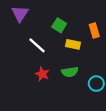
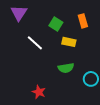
orange rectangle: (94, 31) -> (83, 21), moved
red star: (42, 74) -> (39, 92), moved

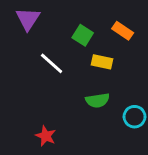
orange rectangle: (83, 21) -> (123, 31), turned -40
red star: (39, 92) -> (46, 136), moved

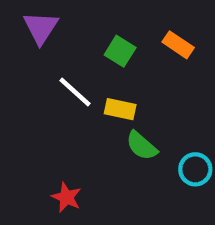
yellow rectangle: (102, 62) -> (120, 109), moved
green semicircle: (97, 100) -> (142, 146), turned 50

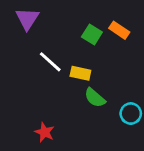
green square: (120, 51) -> (92, 34), moved

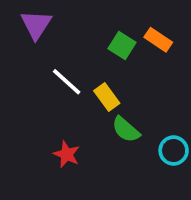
yellow rectangle: (80, 73) -> (107, 97), turned 42
red star: (45, 132) -> (67, 154), moved

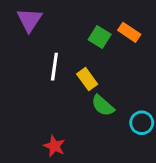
white line: (67, 82) -> (54, 67), turned 56
red star: (67, 154) -> (54, 146), moved

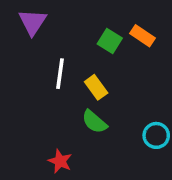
green semicircle: (103, 106) -> (94, 122), moved

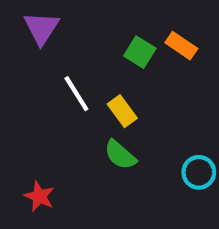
white line: (60, 74) -> (76, 94), turned -40
red star: (60, 161) -> (39, 196), moved

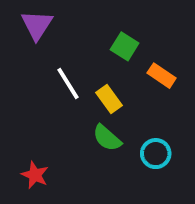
orange rectangle: (181, 46) -> (162, 76), moved
cyan circle: (199, 172) -> (156, 154), moved

